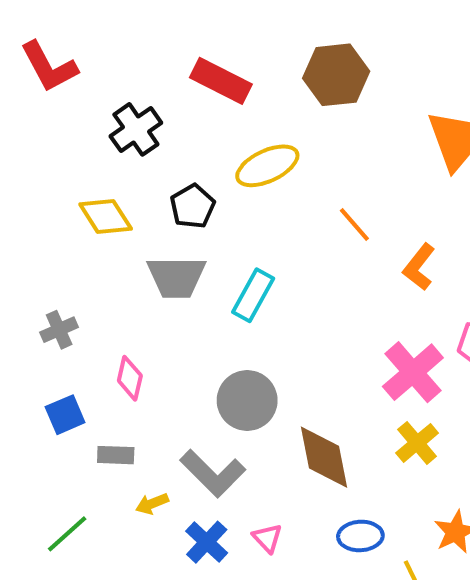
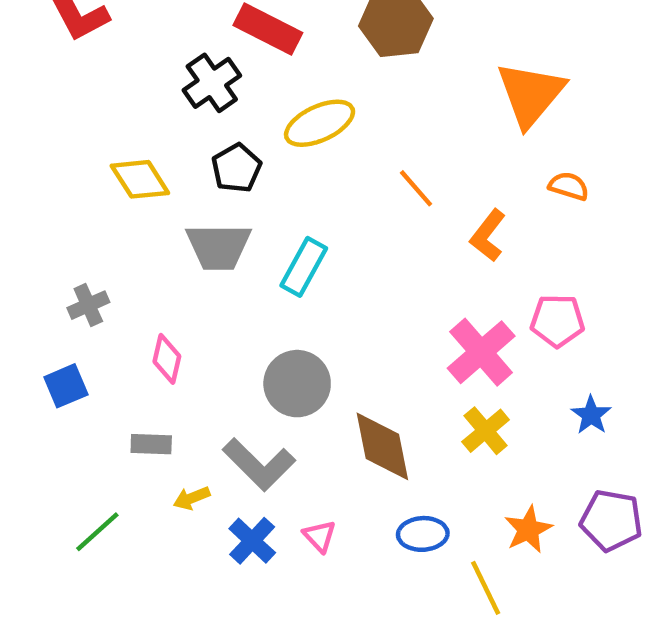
black cross: (136, 129) -> (212, 83), moved
blue square: (65, 415) -> (66, 386), moved

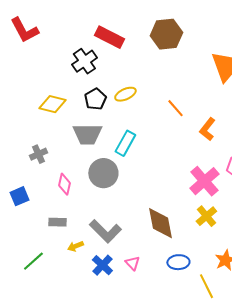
yellow ellipse: (320, 123) -> (125, 94), moved, size x0.7
yellow diamond: (140, 179) -> (52, 104), turned -44
gray cross: (88, 305) -> (38, 154), moved
gray circle: (297, 384) -> (103, 173), moved

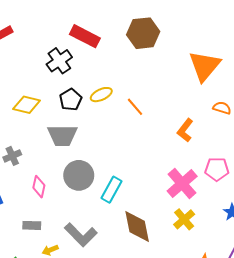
orange line: (175, 108) -> (135, 107), moved
cyan rectangle: (125, 143) -> (111, 190), moved

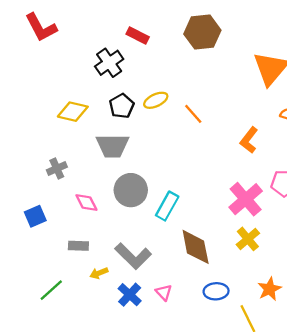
red rectangle: (85, 36) -> (138, 35), size x0.7
pink diamond: (39, 187) -> (86, 203), turned -40

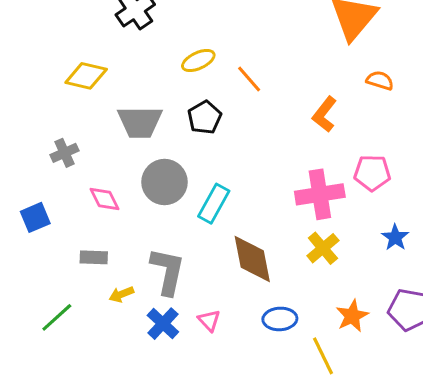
black pentagon: (122, 106) -> (204, 117), moved
pink cross: (246, 199) -> (320, 194), turned 32
gray L-shape: (133, 256) -> (168, 271), turned -123

